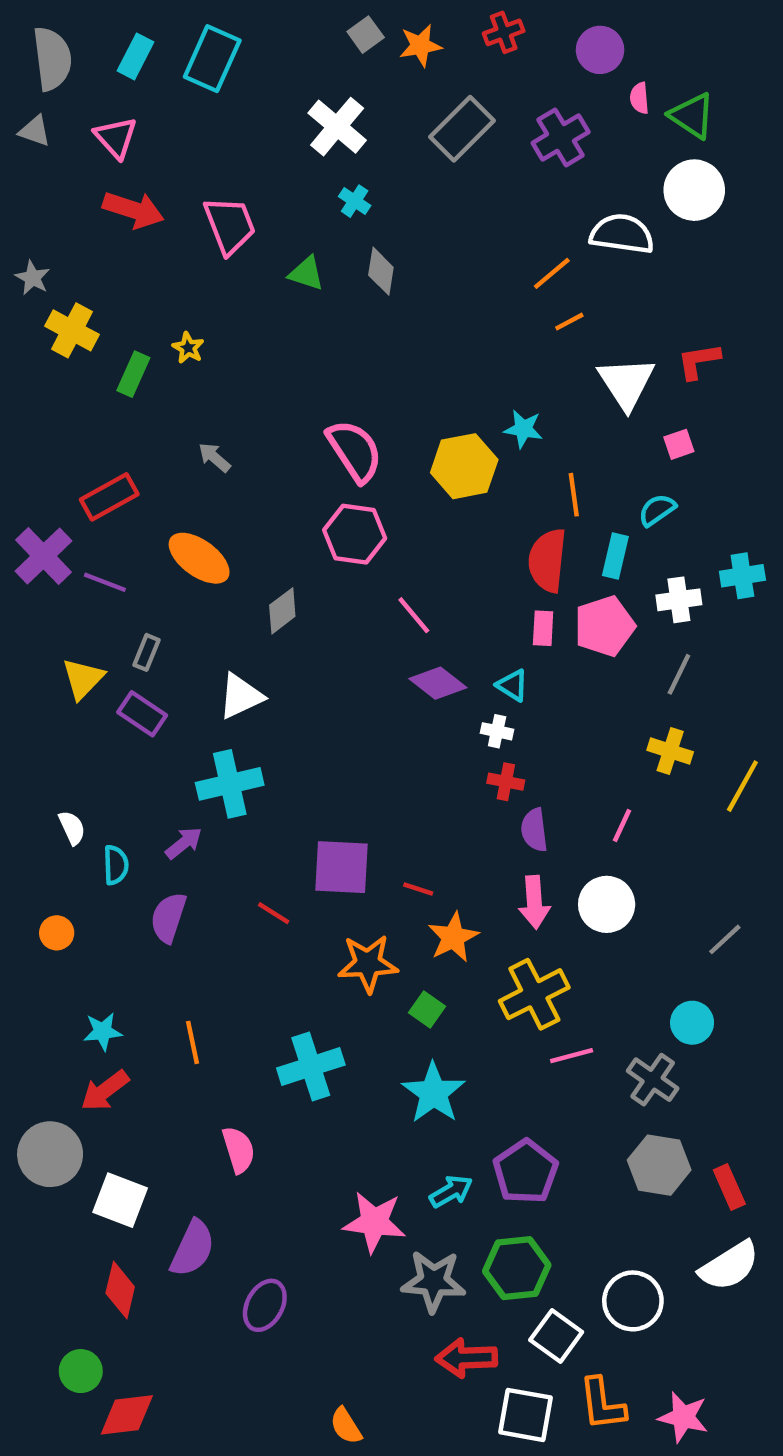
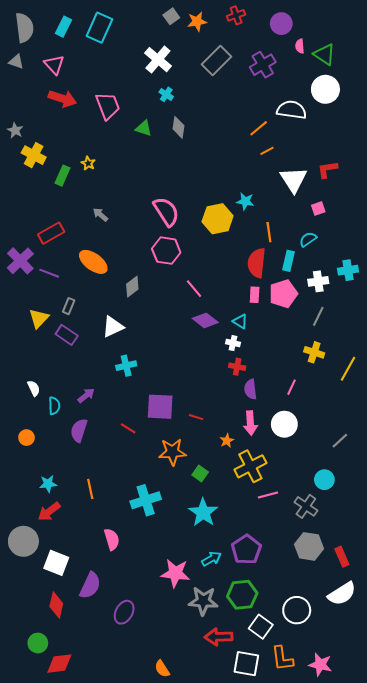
cyan cross: (230, 784) -> (126, 366), moved, size x0.7
orange star: (453, 937) -> (227, 441), moved, size x0.6

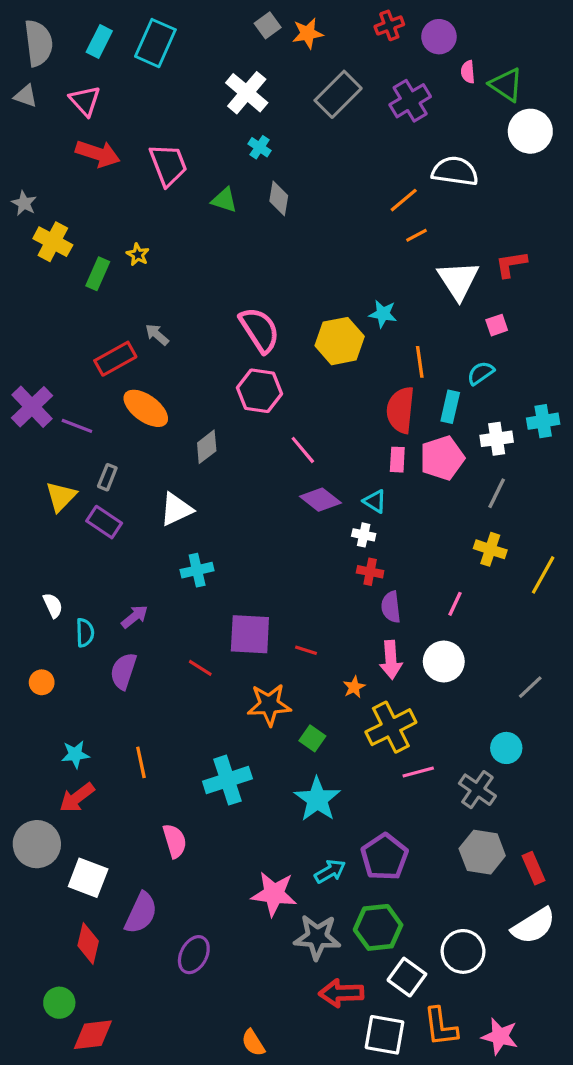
red cross: (236, 15) -> (389, 25), moved
white circle: (325, 89) -> (530, 131), moved
red rectangle: (51, 233) -> (115, 359), moved

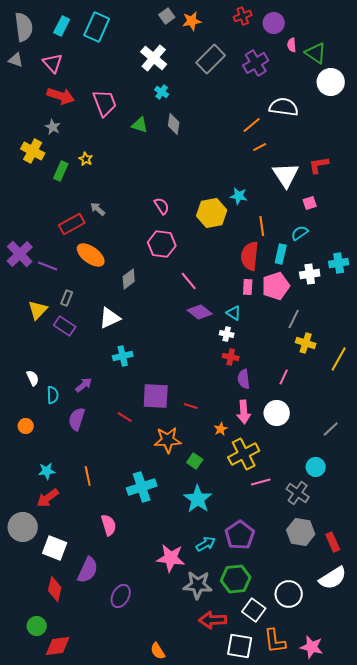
gray star: (24, 203) -> (53, 127), moved
pink semicircle: (260, 330) -> (162, 206), size x0.6
gray line: (497, 493) -> (294, 319), moved

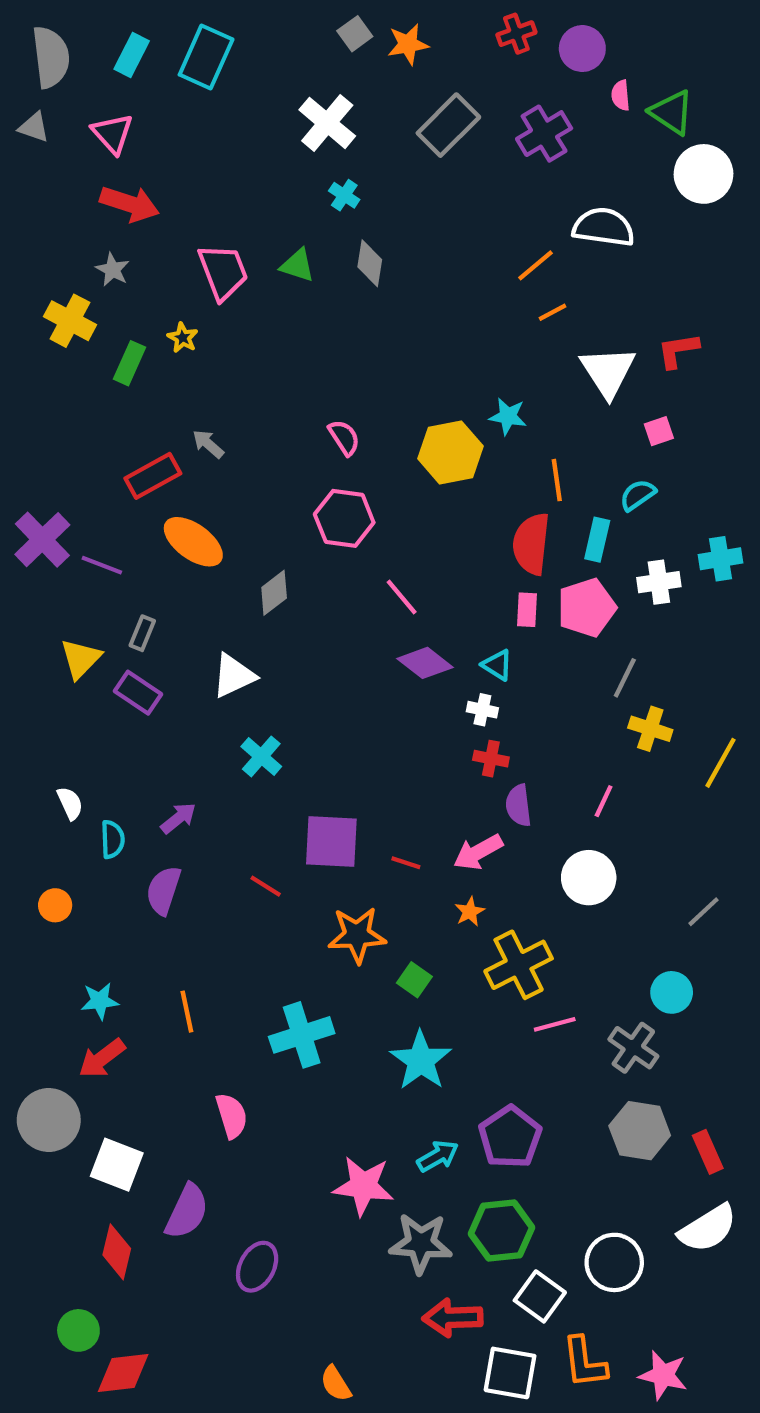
pink trapezoid: (105, 103) -> (223, 272), moved
cyan cross: (123, 356) -> (261, 756), turned -36
pink arrow: (244, 412) -> (478, 852), moved, turned 65

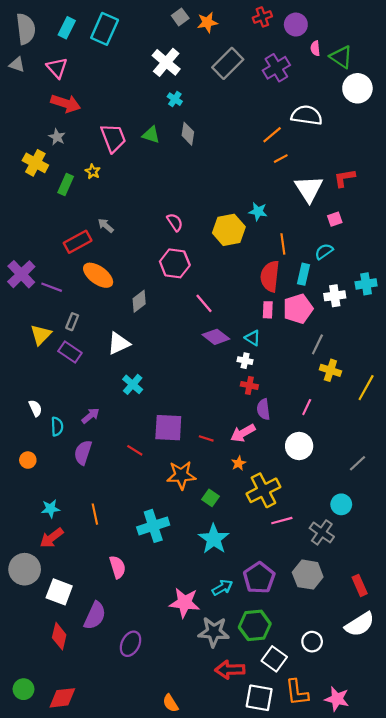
gray hexagon: (640, 1131) -> (308, 575), moved
white circle: (614, 1262) -> (312, 642), size x0.7
green circle: (78, 1330) -> (24, 689), moved

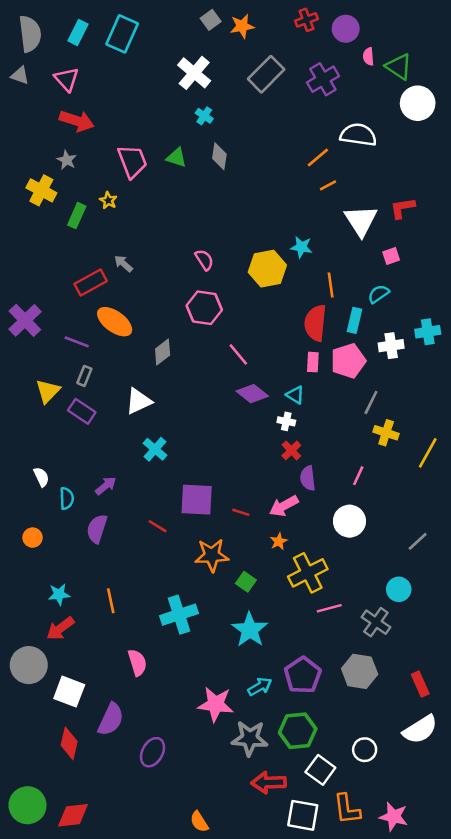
purple line: (52, 287) -> (77, 342), moved
red cross: (249, 385) -> (291, 450), turned 35
green circle: (24, 689) -> (27, 805), size x1.5

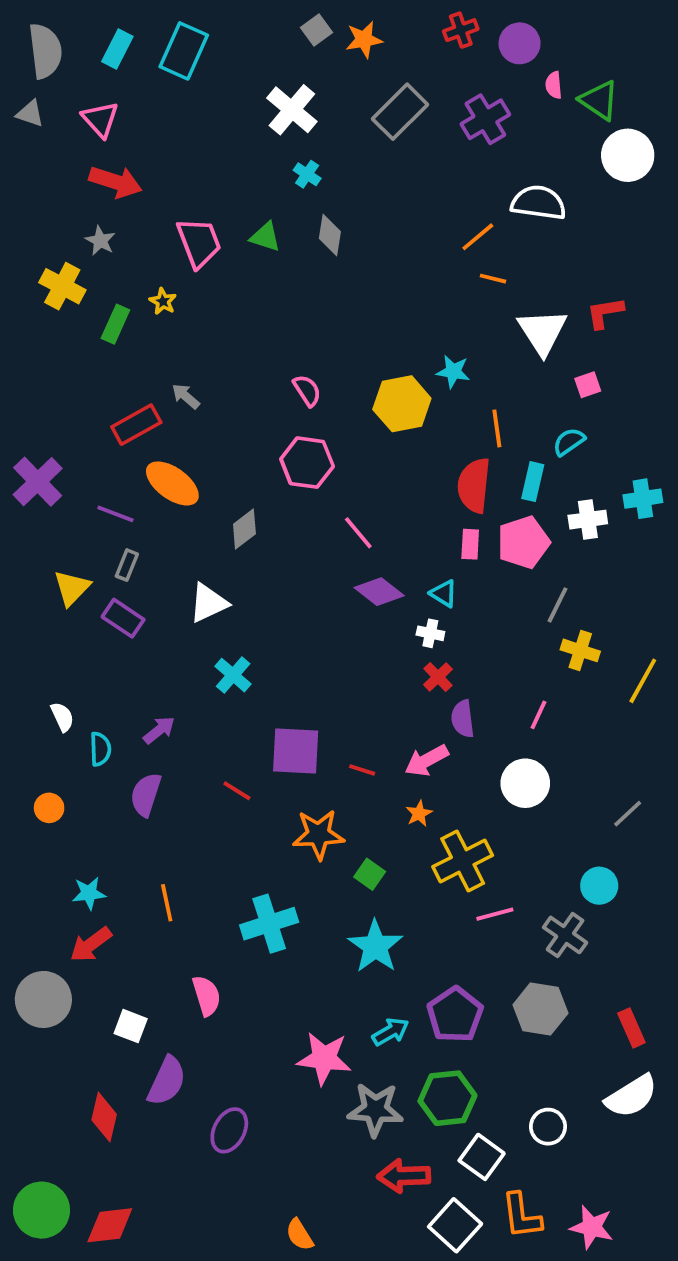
orange line: (328, 185) -> (493, 279), turned 42
white square: (69, 692) -> (131, 1026), moved, size x0.7
white square: (303, 815) -> (455, 1225), turned 32

